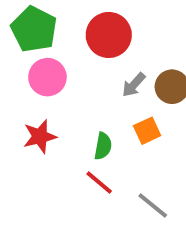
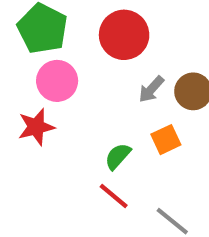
red star: (40, 136) -> (36, 127), moved
green semicircle: (103, 146) -> (118, 156), turned -148

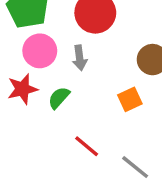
gray arrow: (151, 89) -> (80, 58), moved, turned -50
green semicircle: (118, 156) -> (59, 98), moved

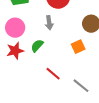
pink circle: (40, 51) -> (15, 28), moved
red star: (22, 89) -> (15, 51), moved

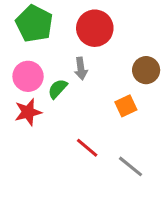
green semicircle: (37, 46) -> (58, 89), moved

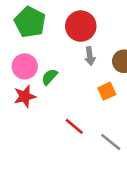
gray arrow: (81, 69) -> (90, 56), moved

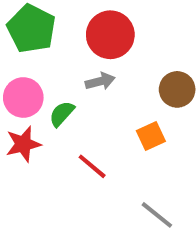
gray arrow: (90, 56) -> (100, 81), moved, turned -96
red line: (74, 126) -> (92, 166), moved

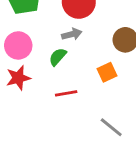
green semicircle: (62, 114) -> (58, 57), moved
red line: (92, 166) -> (66, 93), turned -50

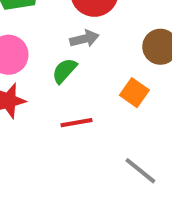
orange square: (107, 72) -> (134, 93), turned -30

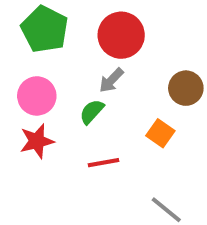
gray arrow: (84, 39) -> (111, 80), turned 148

